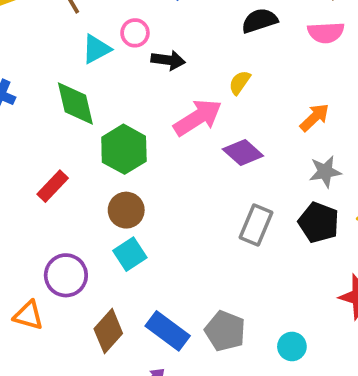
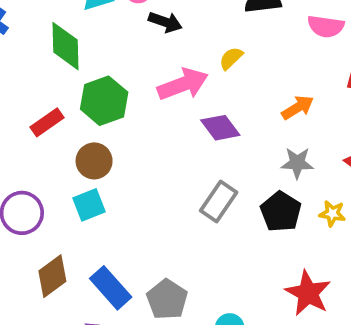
red rectangle: (53, 186) -> (47, 122), moved

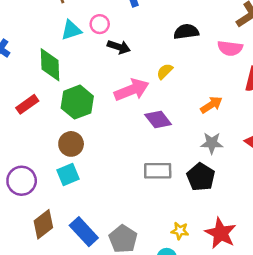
red rectangle: (47, 122) -> (27, 104), moved
gray rectangle: (219, 201) -> (158, 171), turned 56
yellow star: (332, 214) -> (180, 231), moved

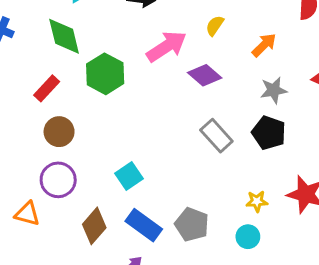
yellow semicircle: (165, 71) -> (215, 26), moved
brown circle: (71, 144) -> (59, 132), moved
gray rectangle: (158, 171) -> (216, 136), turned 60
cyan square: (68, 174) -> (129, 176), moved

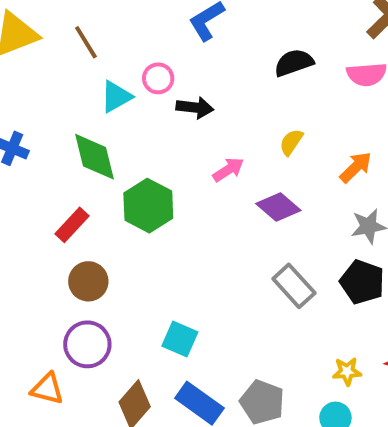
pink arrow: (166, 46) -> (228, 170), size x0.6
cyan square: (129, 176) -> (180, 339), turned -32

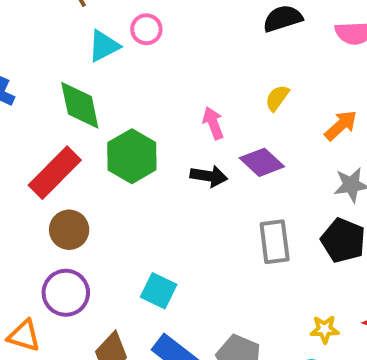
black arrow: (195, 108) -> (209, 176), moved
pink arrow: (228, 170) -> (213, 123), turned -80
red rectangle: (72, 225) -> (55, 173), size x1.5
gray rectangle: (294, 286) -> (275, 242), turned 33

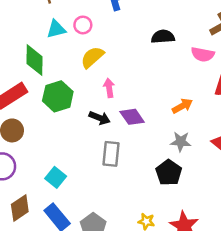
yellow semicircle: (277, 98) -> (92, 57), moved, size x1.5
gray rectangle: (275, 242) -> (111, 154), moved

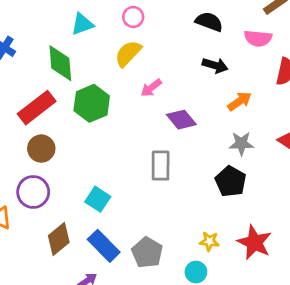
pink circle: (83, 25) -> (133, 17), moved
black semicircle: (163, 37) -> (209, 22), turned 30
pink arrow: (109, 88) -> (151, 88), turned -114
black arrow: (100, 118) -> (215, 65), moved

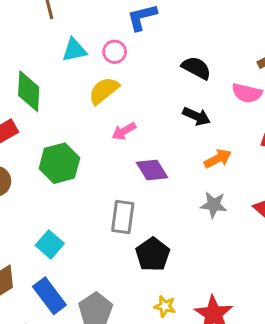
cyan triangle: (82, 24) -> (74, 50), moved
green hexagon: (92, 103) -> (59, 163), moved
black pentagon: (231, 181) -> (153, 254), moved

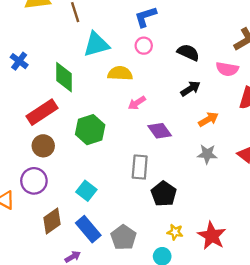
cyan triangle: (74, 50) -> (96, 44), size x1.4
pink circle: (115, 52) -> (144, 46), moved
yellow semicircle: (104, 91) -> (120, 73), turned 45
black arrow: (196, 116) -> (190, 89), turned -54

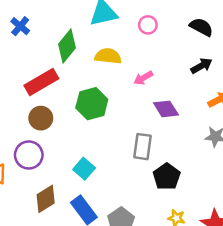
pink circle: (144, 46) -> (148, 25), moved
yellow semicircle: (120, 73) -> (108, 56), moved
green diamond: (64, 77) -> (67, 46), turned 36

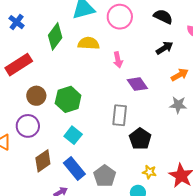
pink circle: (148, 25) -> (120, 17), size x1.6
pink arrow: (143, 78) -> (118, 60), turned -70
red rectangle: (41, 82) -> (19, 65), moved
green hexagon: (92, 104) -> (68, 99), moved

